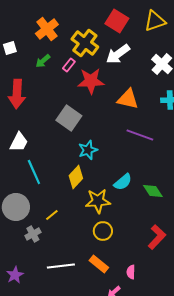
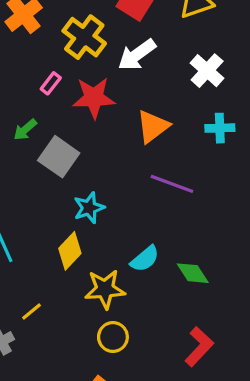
green arrow: (43, 61) -> (25, 130), moved
pink rectangle: (69, 65) -> (51, 83), moved
orange triangle: (128, 99) -> (153, 126), turned -50

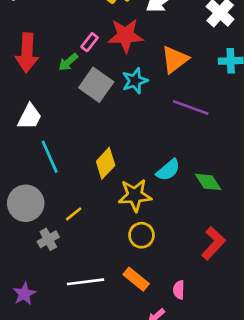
pink rectangle: (51, 83) -> (90, 42), moved
cyan star: (89, 208) -> (135, 81), moved

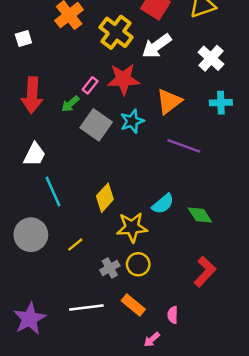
gray cross: (48, 239) -> (110, 268), moved
purple star: (24, 294) -> (30, 319), size x1.5

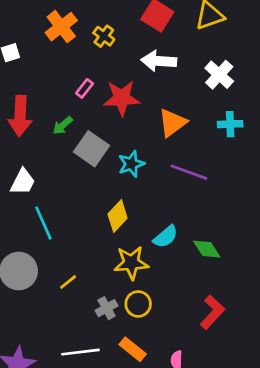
yellow cross: (116, 32) -> (104, 36), moved, size x0.6
white arrow: (157, 46) -> (159, 61), turned 40
pink rectangle: (90, 85) -> (85, 88), moved
cyan star: (132, 121) -> (131, 164), moved
yellow diamond: (105, 198) -> (118, 216), moved

